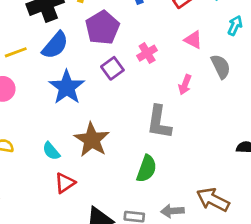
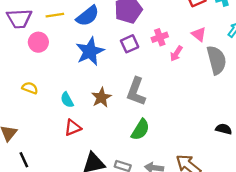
gray semicircle: (221, 66) -> (216, 60), size x1.4
pink arrow: (185, 85) -> (176, 54), moved
gray L-shape: (159, 122) -> (136, 92), moved
brown star: (92, 140) -> (101, 97), size x0.7

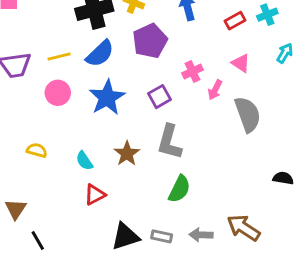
pink circle: (38, 42) -> (58, 93), moved
purple square: (130, 44) -> (160, 97), moved
gray semicircle: (216, 60) -> (248, 114), moved

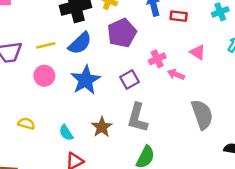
red rectangle: (235, 21) -> (179, 16), moved, turned 35
pink arrow: (215, 90) -> (176, 74), turned 84
gray semicircle: (248, 114) -> (202, 115), moved

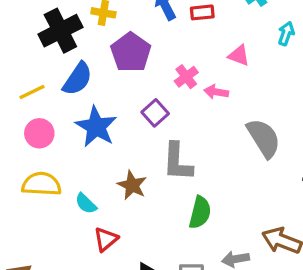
yellow semicircle: (26, 124) -> (41, 184), moved, size x1.6

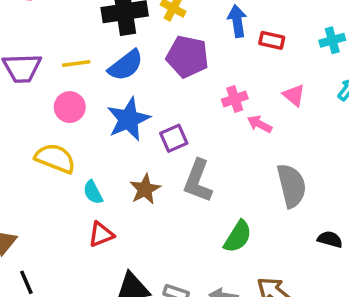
purple pentagon: (131, 52) -> (187, 57), turned 30
purple square: (155, 113) -> (174, 138), moved
green semicircle: (200, 212) -> (238, 237), moved

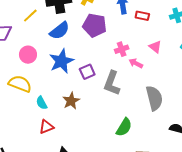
yellow line: (76, 63) -> (30, 16), moved, turned -35
gray L-shape: (198, 181) -> (112, 83), moved

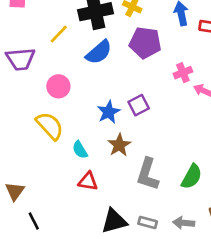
blue star: (61, 61) -> (109, 112), moved, size x0.7
gray L-shape: (112, 83) -> (148, 174), moved
yellow semicircle: (20, 84) -> (50, 126), turned 30
red triangle: (46, 127) -> (88, 181), turned 35

